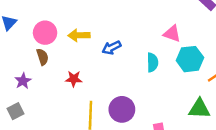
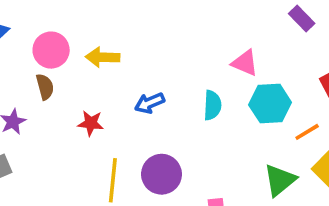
blue arrow: (111, 48) -> (150, 103), moved
green triangle: (199, 109) -> (280, 180), turned -45

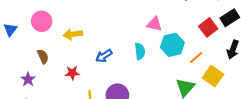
pink circle: (51, 50) -> (42, 21), moved

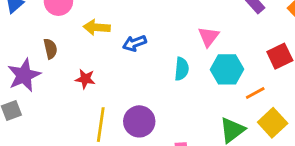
pink triangle: (154, 24) -> (209, 37), turned 42
blue arrow: (104, 56) -> (135, 43), moved
purple star: (28, 79) -> (24, 75), size x1.6

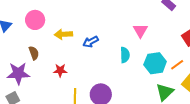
cyan hexagon: (227, 69) -> (155, 63), moved
purple star: (24, 75) -> (18, 73), turned 30

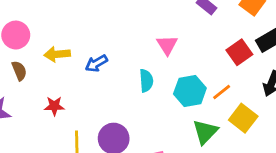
brown semicircle: (34, 53) -> (19, 71), moved

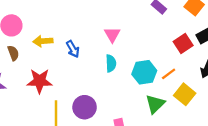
pink triangle: (167, 45) -> (112, 35), moved
blue arrow: (96, 63) -> (73, 49), turned -91
red star: (54, 106) -> (40, 81), size x1.6

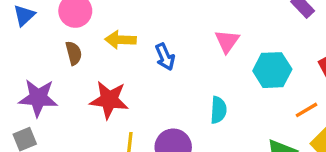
cyan semicircle: (111, 63) -> (218, 110), moved
cyan hexagon: (144, 72) -> (272, 70), moved

